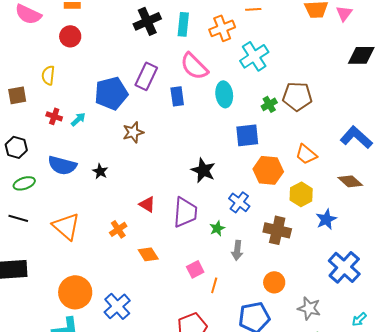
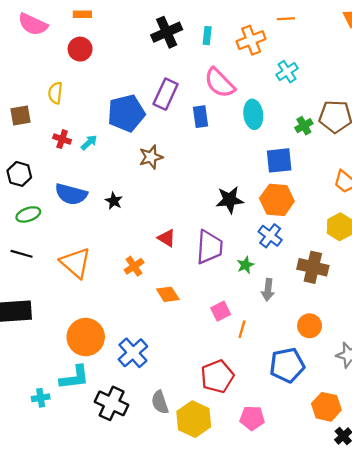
cyan rectangle: (183, 24) -> (207, 36), size x0.7
cyan cross: (254, 56) -> (287, 72), size x0.7
black star: (203, 170) -> (230, 200), turned -30
orange hexagon: (268, 170) -> (277, 200), moved

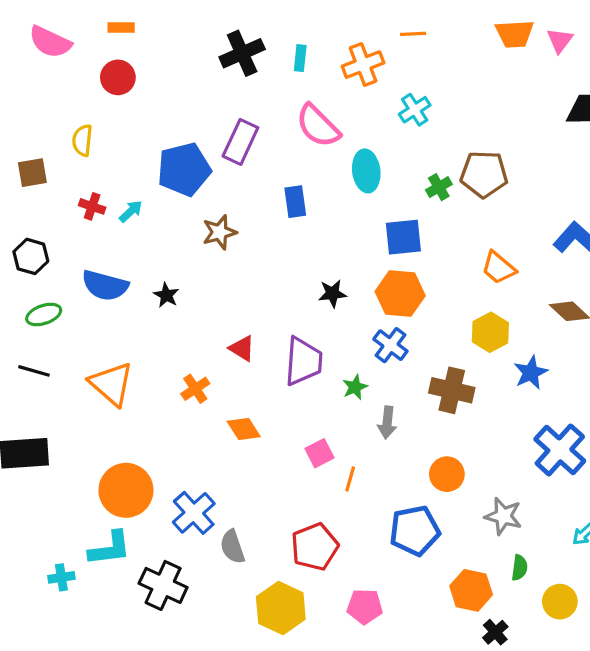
blue rectangle: (200, 117) -> (295, 202), moved
black star: (230, 200) -> (332, 294), size x0.7
gray semicircle: (160, 402) -> (232, 547), moved

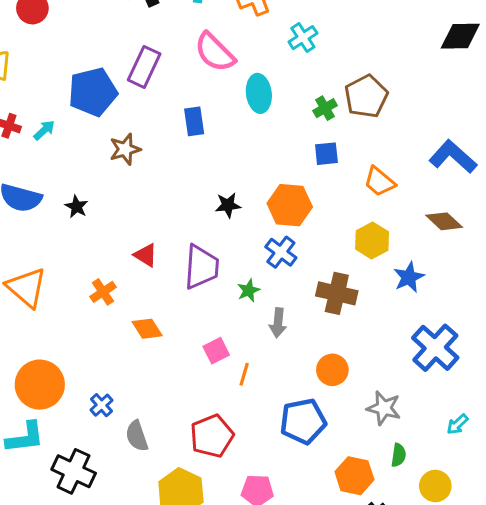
brown pentagon: (484, 174) -> (366, 96), turned -30
blue square: (403, 237) -> (326, 154), moved, size x0.7
blue cross: (194, 513) -> (102, 405), size x0.6

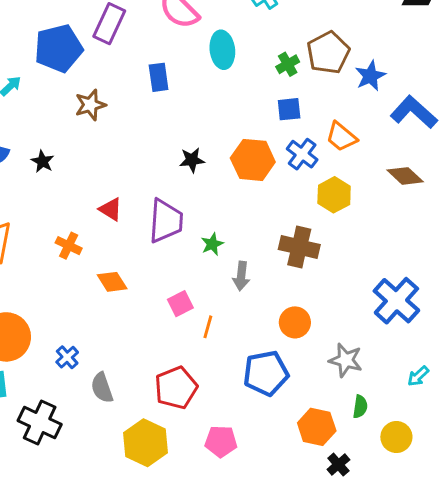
blue cross: (281, 252) -> (302, 154), moved
blue star: (409, 277) -> (370, 76), moved
orange cross: (103, 292) -> (69, 246), turned -30

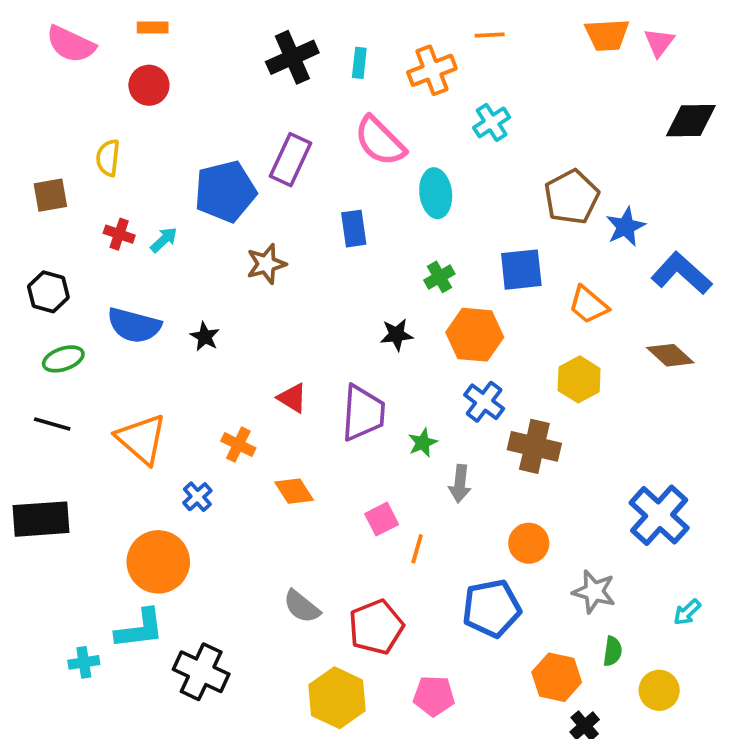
green cross: (288, 64) -> (439, 277), moved
blue square: (289, 109) -> (521, 270), size x1.4
blue cross: (302, 154) -> (484, 402), moved
blue cross: (67, 357) -> (197, 497), moved
gray semicircle: (102, 388) -> (302, 607), moved, turned -32

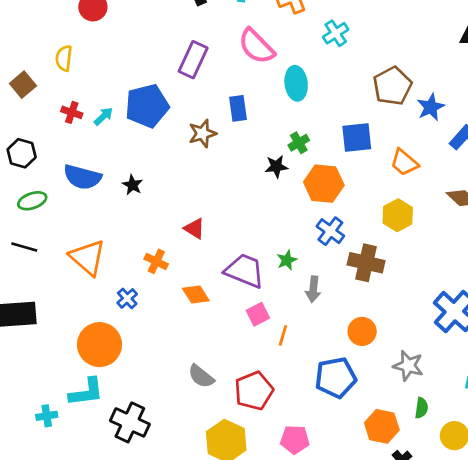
blue pentagon: (225, 191) -> (147, 106), moved
brown square: (50, 195) -> (23, 85), turned -30
brown star: (266, 264) -> (202, 133), moved
black star: (397, 335) -> (276, 166), moved
purple trapezoid: (363, 413) -> (245, 271), moved, turned -72

